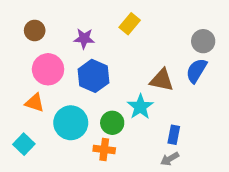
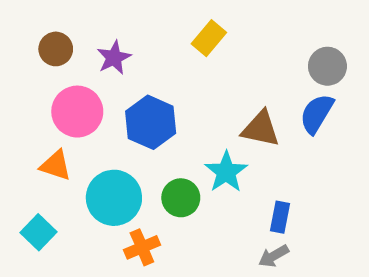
purple star: (84, 39) -> (114, 58), moved, turned -30
orange cross: (104, 150) -> (142, 247), moved, turned -30

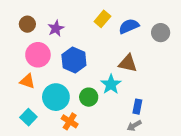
blue semicircle: (317, 114) -> (129, 26), moved, turned 36
cyan square: (38, 232) -> (28, 117), moved
orange cross: (142, 247) -> (70, 121), turned -35

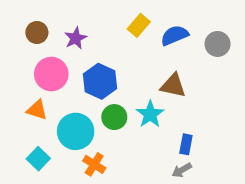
green circle: (89, 97) -> (114, 117), moved

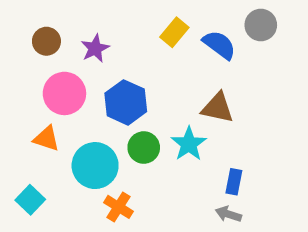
blue semicircle: (175, 35) -> (219, 45), turned 60
gray circle: (218, 44) -> (261, 25), moved
cyan square: (38, 159) -> (30, 200), moved
gray arrow: (182, 170) -> (228, 214), turned 48

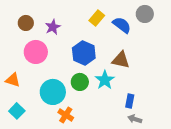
blue hexagon: (126, 102) -> (84, 53), moved
orange triangle: (46, 138) -> (13, 80), moved
gray arrow: (228, 214) -> (135, 119), moved

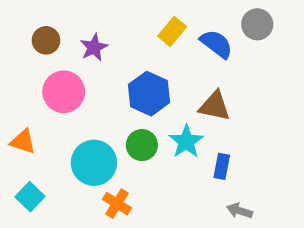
blue rectangle: (130, 101) -> (222, 166), moved

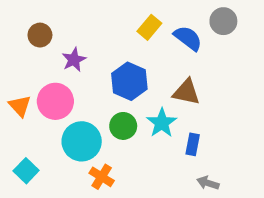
purple star: (94, 47) -> (74, 60), moved
pink circle: (64, 92) -> (55, 101), moved
orange triangle: (23, 141) -> (20, 106), moved, turned 30

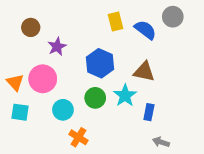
yellow rectangle: (149, 27) -> (115, 21), turned -54
cyan circle: (82, 141) -> (63, 110), size x0.7
cyan square: (26, 171) -> (20, 112), moved, turned -36

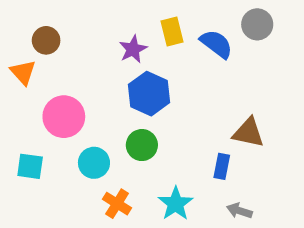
purple star: (57, 47) -> (133, 49), moved
brown triangle: (144, 72) -> (248, 133), moved
orange triangle: (15, 82) -> (23, 72), moved
cyan star: (125, 95) -> (176, 204), moved

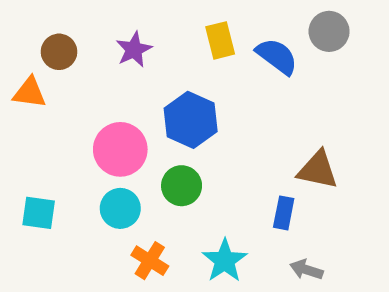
purple star: (133, 49) -> (134, 50), moved
orange triangle: (23, 72) -> (29, 93), turned -40
pink circle: (64, 117) -> (120, 149), moved

